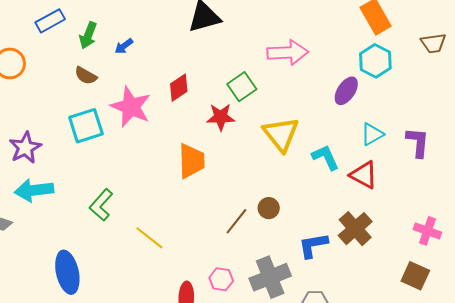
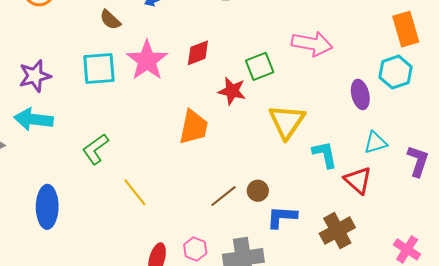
purple ellipse: (346, 91) -> (360, 94), turned -60
blue L-shape: (313, 245) -> (282, 217), moved

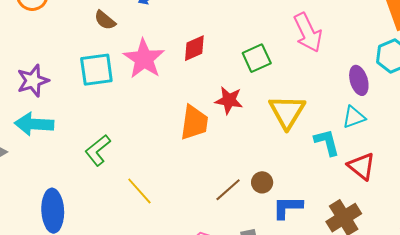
pink arrow: (312, 44) -> (308, 33), turned 57
red star: (232, 91) -> (229, 100), moved
cyan triangle: (375, 143) -> (354, 117), moved

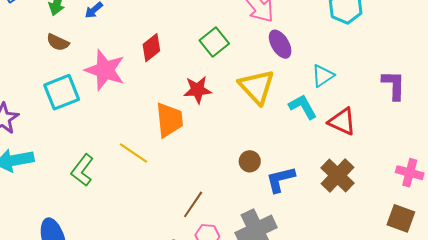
purple ellipse: (359, 80) -> (280, 44), moved
brown line: (228, 190) -> (193, 204), moved
yellow line: (139, 191) -> (134, 153), moved

